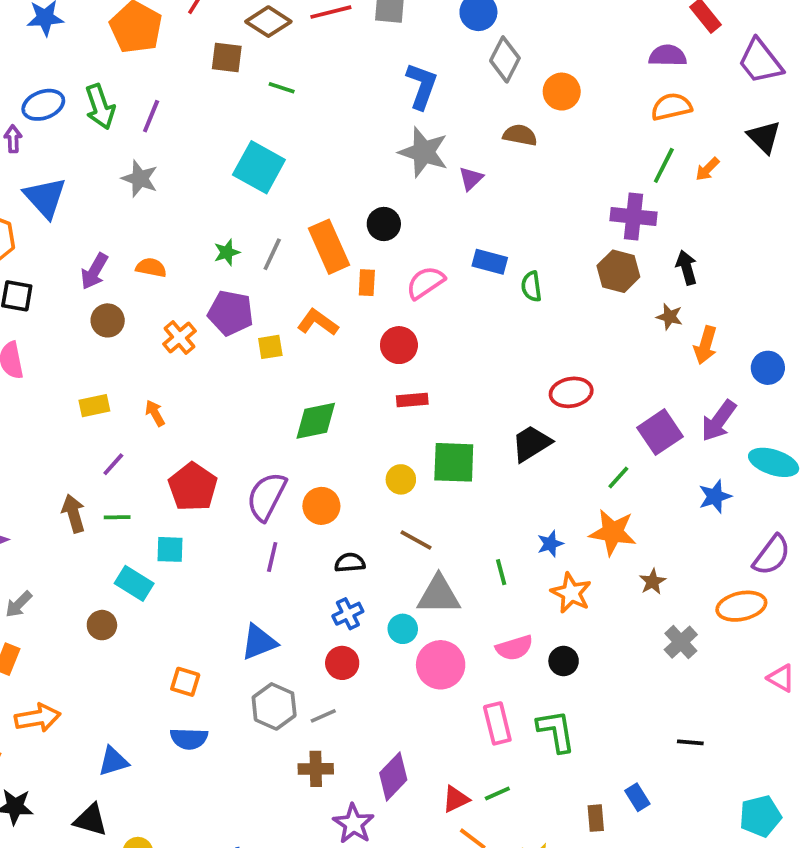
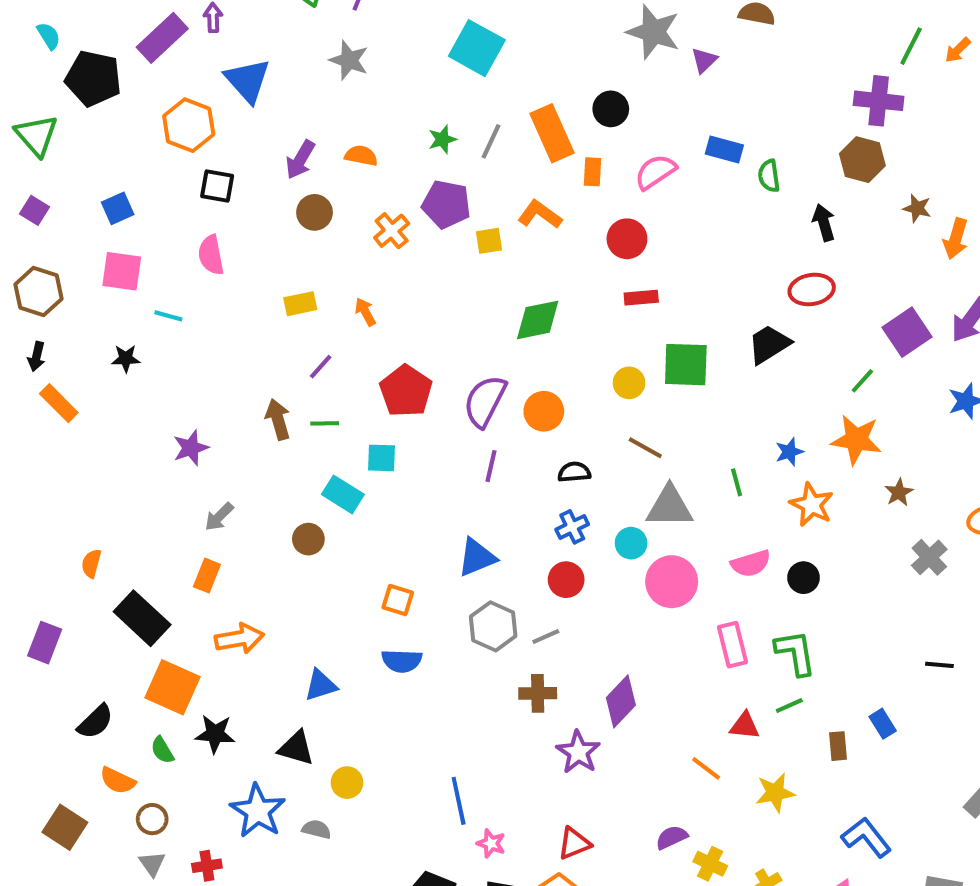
black arrow: (687, 268) -> (824, 223), moved
green line: (497, 793) -> (789, 705), moved
red triangle: (456, 799) -> (745, 726), moved, turned 32

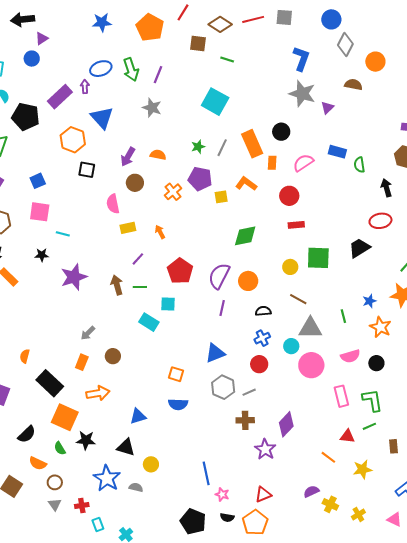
pink semicircle: (211, 255) -> (113, 204), moved
purple star: (191, 448) -> (74, 277), moved, size x1.5
brown circle: (308, 539) -> (113, 356), moved

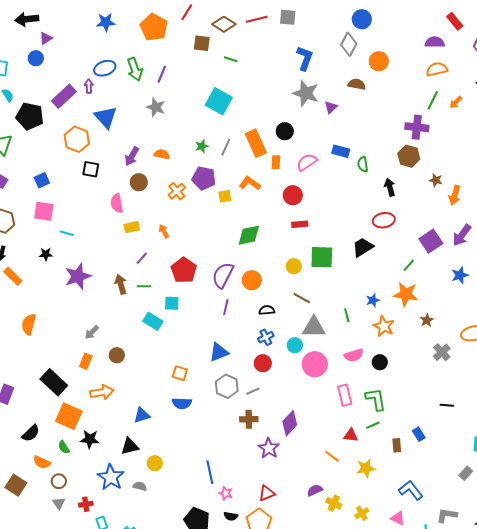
blue circle: (331, 19) -> (362, 19), moved
orange semicircle: (25, 356) -> (29, 324), moved, size x1.5
black triangle: (126, 447) -> (130, 446), turned -30

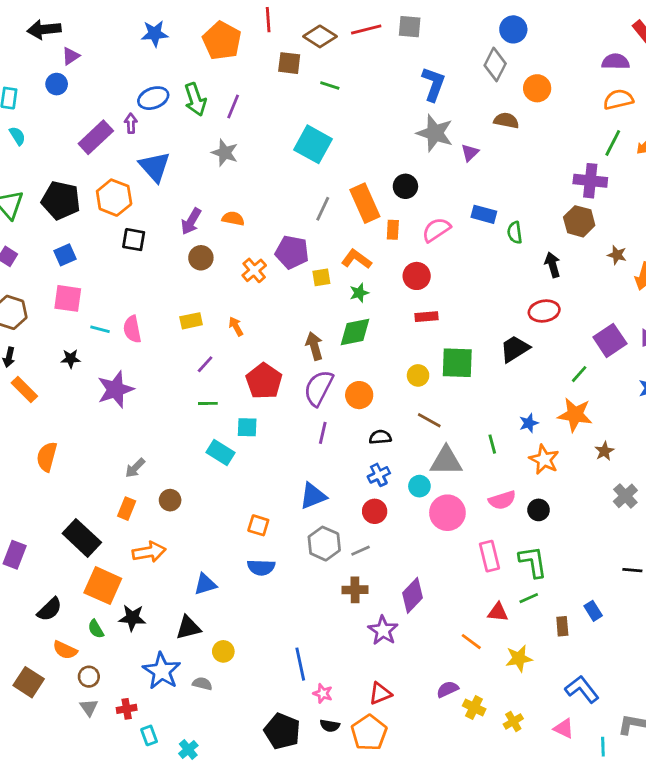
red line: (187, 12) -> (268, 20), turned -36
black pentagon: (30, 116) -> (61, 200), moved
green star: (202, 146) -> (359, 293), moved
pink semicircle: (117, 203) -> (132, 329), moved
brown arrow: (121, 284) -> (314, 346), moved

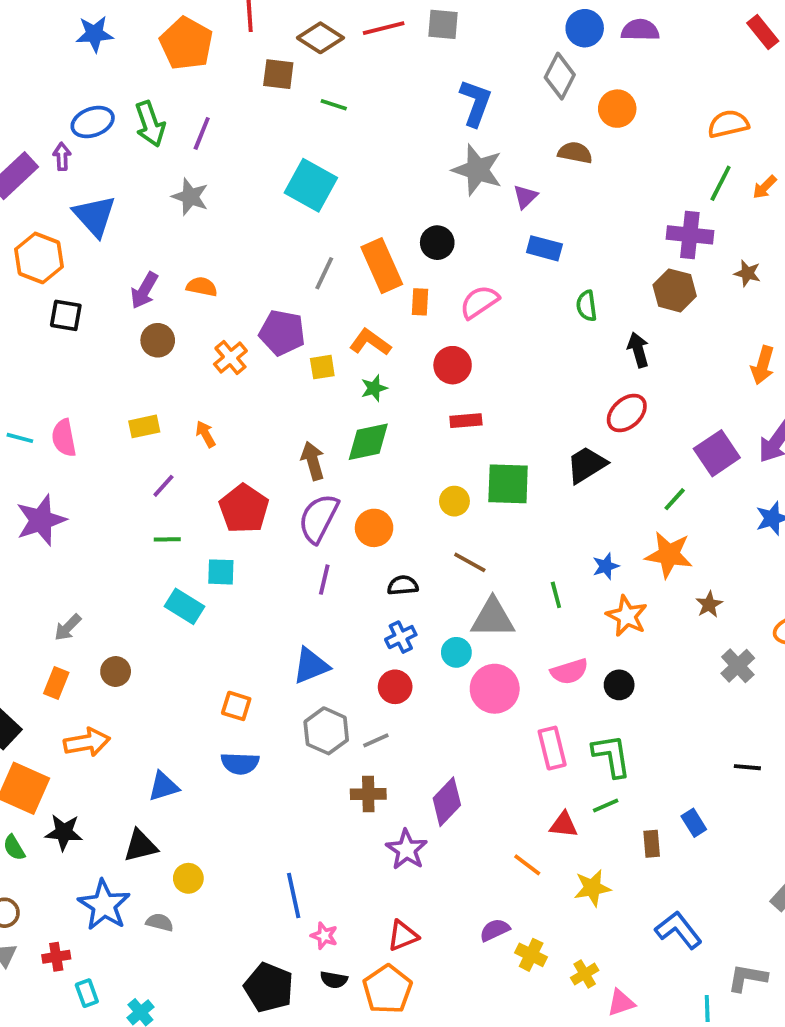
purple semicircle: (616, 62) -> (640, 30), moved
blue rectangle: (484, 214) -> (544, 248), moved
brown star: (617, 255) -> (747, 273), moved
red ellipse: (544, 311) -> (627, 413), turned -32
pink triangle: (564, 728) -> (621, 1003), moved, turned -45

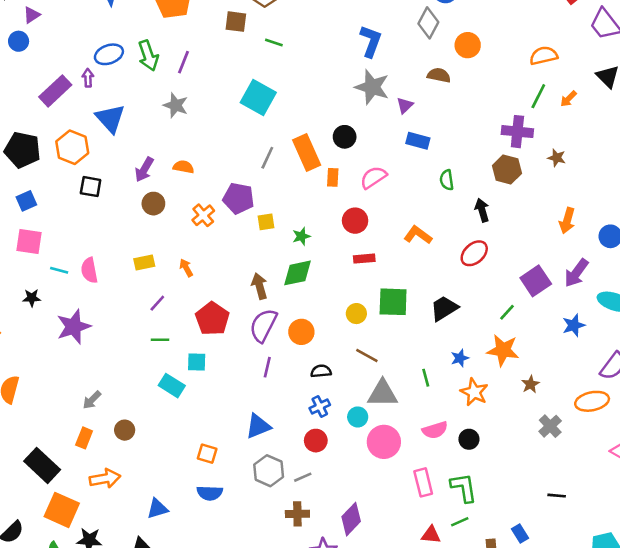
orange L-shape: (370, 342) -> (418, 235), moved
black trapezoid: (587, 465) -> (444, 308), moved

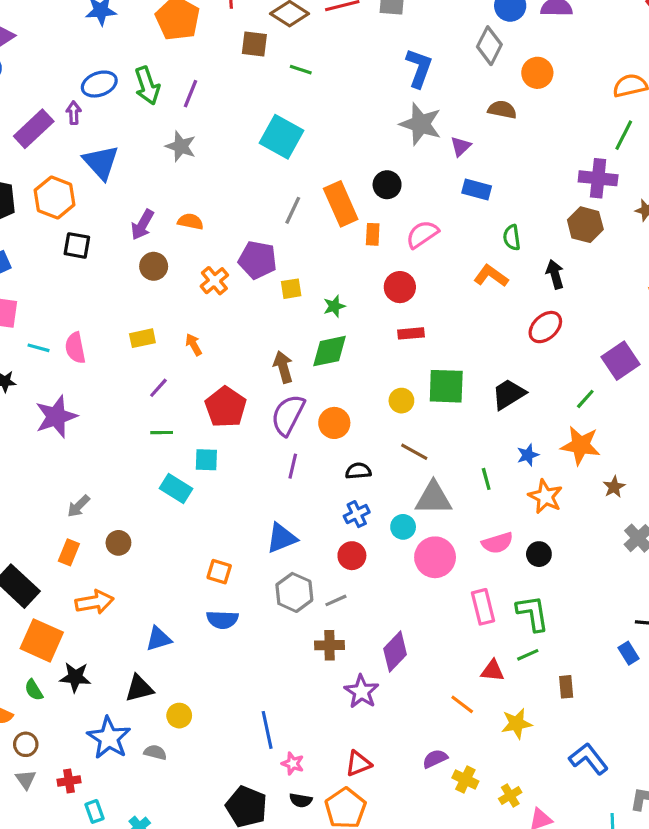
orange L-shape: (418, 235) -> (491, 276), moved
blue rectangle: (520, 534) -> (628, 653), moved

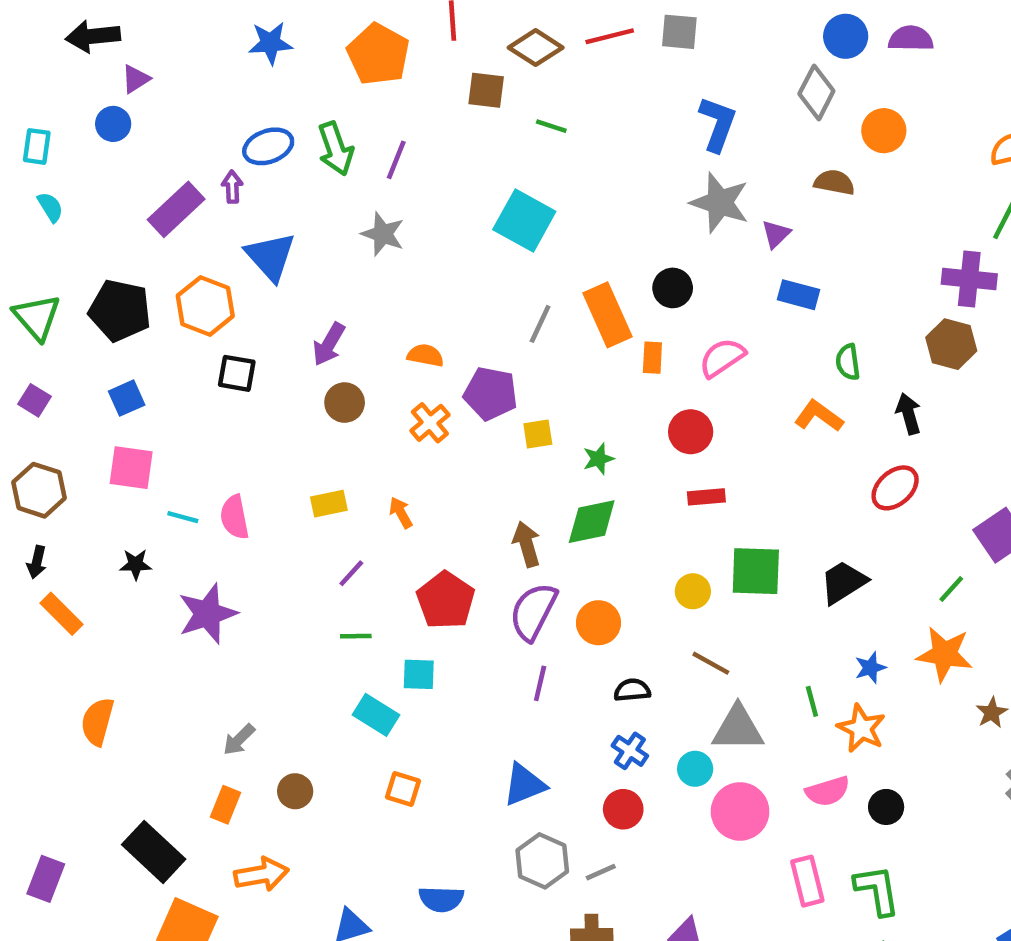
orange semicircle: (190, 222) -> (425, 355), moved
orange star: (545, 497) -> (861, 728), moved
blue cross: (357, 514) -> (630, 751), turned -30
orange square: (219, 572) -> (403, 789), moved

